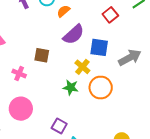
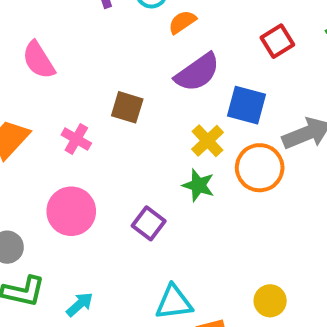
green star: (71, 87) -> (198, 185), moved
orange circle: (101, 88) -> (260, 168), moved
purple square: (59, 126) -> (149, 223), moved

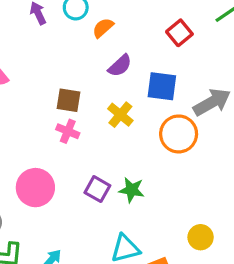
purple semicircle: (197, 72) -> (120, 66), size x0.7
pink cross: (76, 139) -> (68, 131), moved
yellow cross: (208, 141) -> (120, 115), moved
green star: (198, 185) -> (132, 190), moved

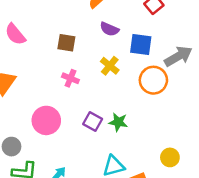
purple semicircle: (120, 66) -> (109, 29), turned 66
brown square: (69, 100) -> (66, 43), moved

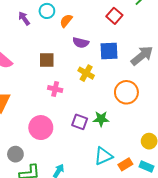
orange circle: (153, 80) -> (126, 92), moved

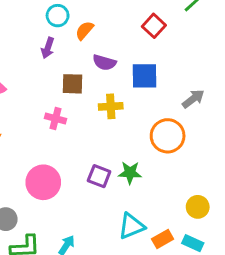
purple arrow: (24, 18) -> (48, 48), moved, turned -128
gray arrow: (142, 56) -> (193, 99), moved, size x0.7
brown square: (47, 60) -> (73, 84), moved
yellow cross: (86, 73) -> (111, 106), turned -35
pink cross: (55, 89) -> (56, 118), moved

